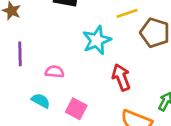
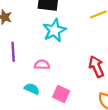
cyan star: (97, 40) -> (54, 30), moved

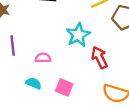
cyan star: (54, 30) -> (78, 35), moved

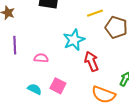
cyan semicircle: (34, 83) -> (35, 89), moved

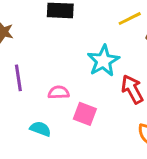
pink square: (58, 86) -> (85, 114), moved
cyan semicircle: (35, 89) -> (40, 129), moved

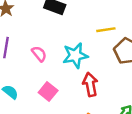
pink semicircle: (59, 92) -> (39, 54), moved, turned 35

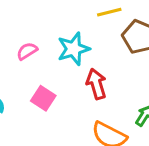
pink semicircle: (39, 54) -> (27, 51), turned -77

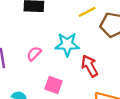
cyan star: (73, 49) -> (67, 44), turned 30

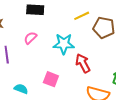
pink semicircle: (34, 54) -> (30, 38), moved

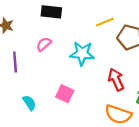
red arrow: (83, 63) -> (116, 80), moved
cyan semicircle: (21, 89) -> (29, 103), turned 32

